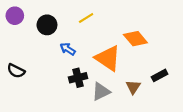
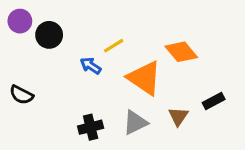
yellow line: (86, 18) -> (114, 46), moved
black circle: (47, 25) -> (49, 35), moved
black cross: (78, 78) -> (91, 127), moved

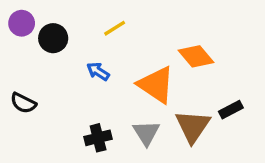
yellow line: (114, 46) -> (115, 28), moved
brown triangle: (178, 116) -> (193, 126), size x1.6
gray triangle: (135, 123) -> (146, 133), turned -36

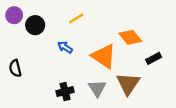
black semicircle: (23, 103) -> (15, 68), turned 49
black rectangle: (231, 110) -> (154, 58), moved

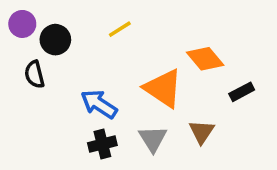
blue arrow: (65, 47) -> (99, 104), moved, size x1.5
black semicircle: (15, 68) -> (34, 74), moved
brown triangle: (128, 84) -> (202, 132), size x0.7

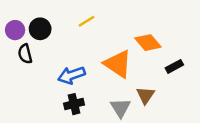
purple circle: (22, 24) -> (15, 30), moved
blue arrow: (99, 104) -> (71, 75), turned -52
gray triangle: (153, 139) -> (120, 108), moved

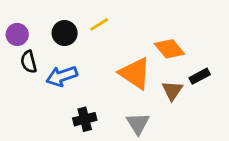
black circle: (40, 29) -> (65, 33), moved
blue arrow: (71, 75) -> (62, 76), moved
brown triangle: (145, 95) -> (172, 90), moved

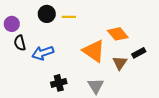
yellow line: (99, 24) -> (69, 17), turned 32
black circle: (65, 33) -> (47, 14), moved

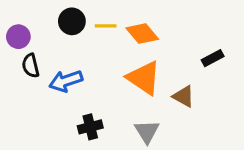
orange diamond: (118, 34) -> (142, 34), moved
black rectangle: (139, 53) -> (213, 58), moved
brown triangle: (120, 63) -> (184, 96), turned -35

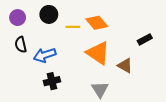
yellow line: (106, 26) -> (73, 27), moved
purple circle: (18, 37) -> (18, 18), moved
black cross: (90, 127) -> (52, 81), moved

